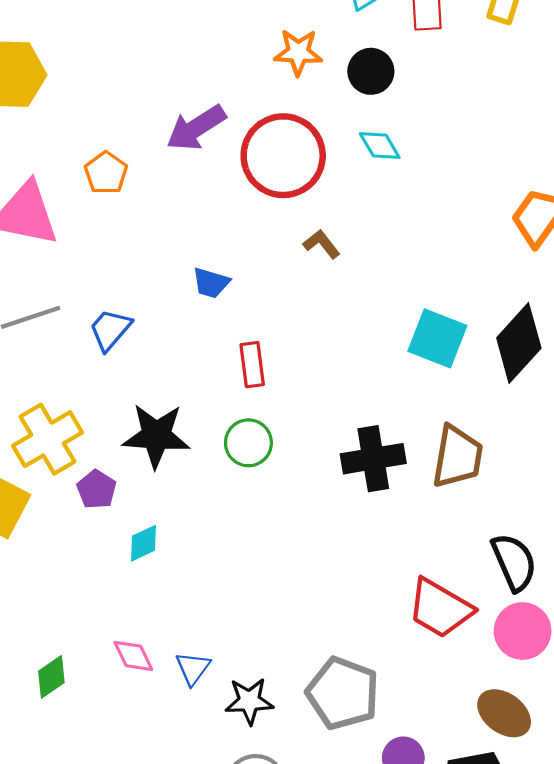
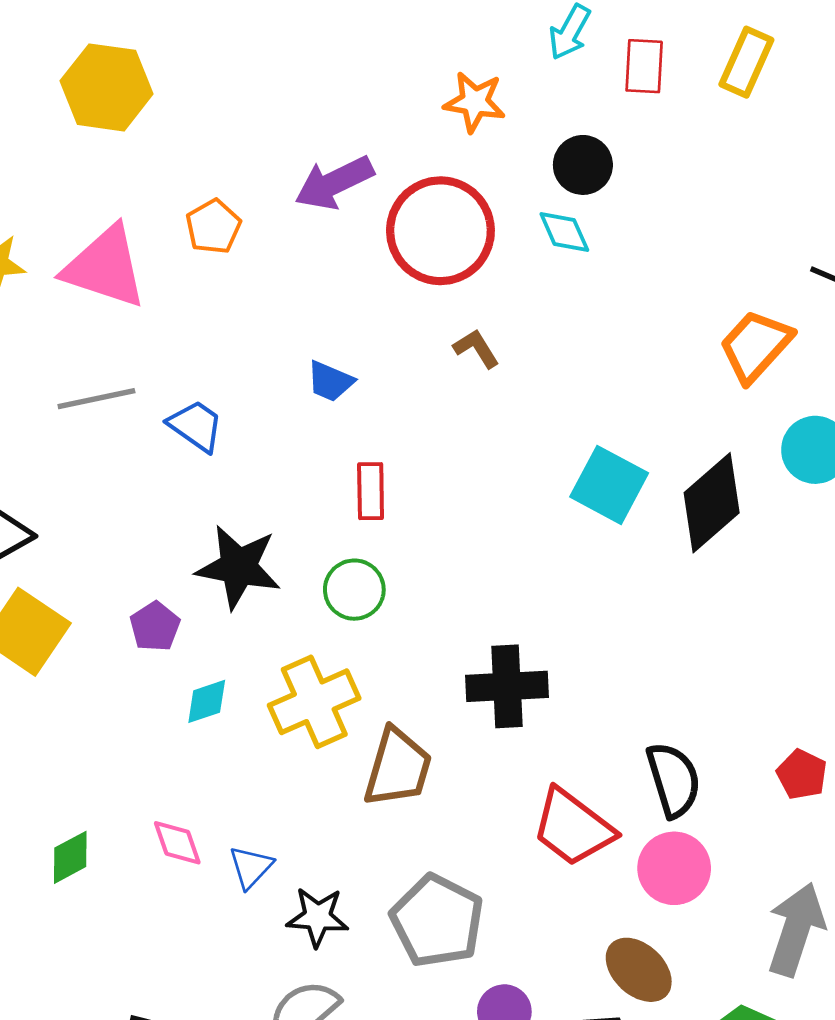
black circle: (371, 71) -> (583, 165), moved
blue trapezoid: (110, 330) -> (196, 426), turned 78
yellow cross: (48, 439) -> (314, 702), moved
brown trapezoid: (457, 457) -> (398, 768), moved
black cross: (373, 459) -> (507, 686), moved

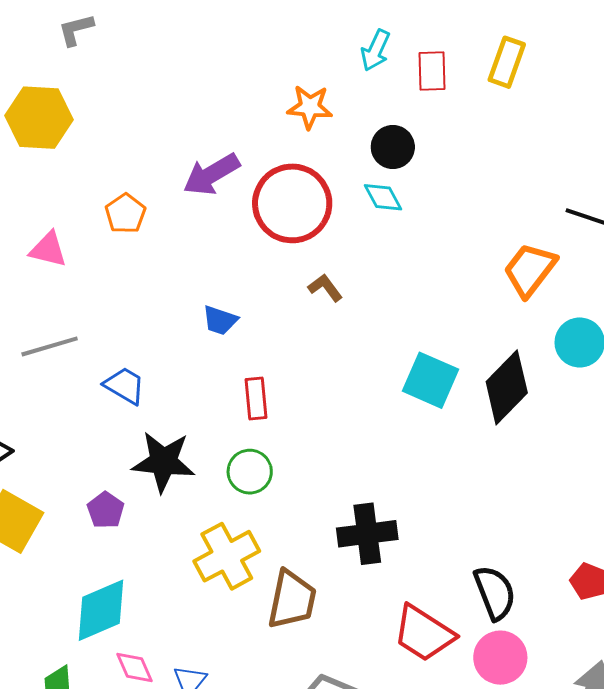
pink triangle: (105, 267) -> (48, 249), size x0.6
blue trapezoid: (196, 426) -> (125, 386), moved
cyan diamond: (207, 701) -> (101, 610), moved, size x1.8

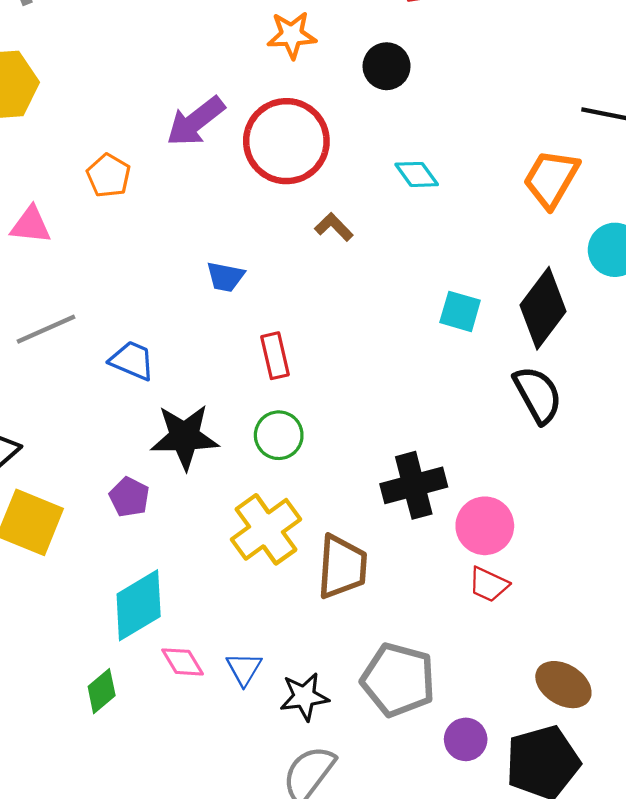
cyan diamond: (383, 197) -> (417, 174), moved
cyan square: (431, 380) -> (460, 311), size x0.7
black semicircle: (495, 593) -> (538, 395), moved
red trapezoid: (424, 633) -> (489, 584), size x0.6
pink circle: (500, 658) -> (485, 526), moved

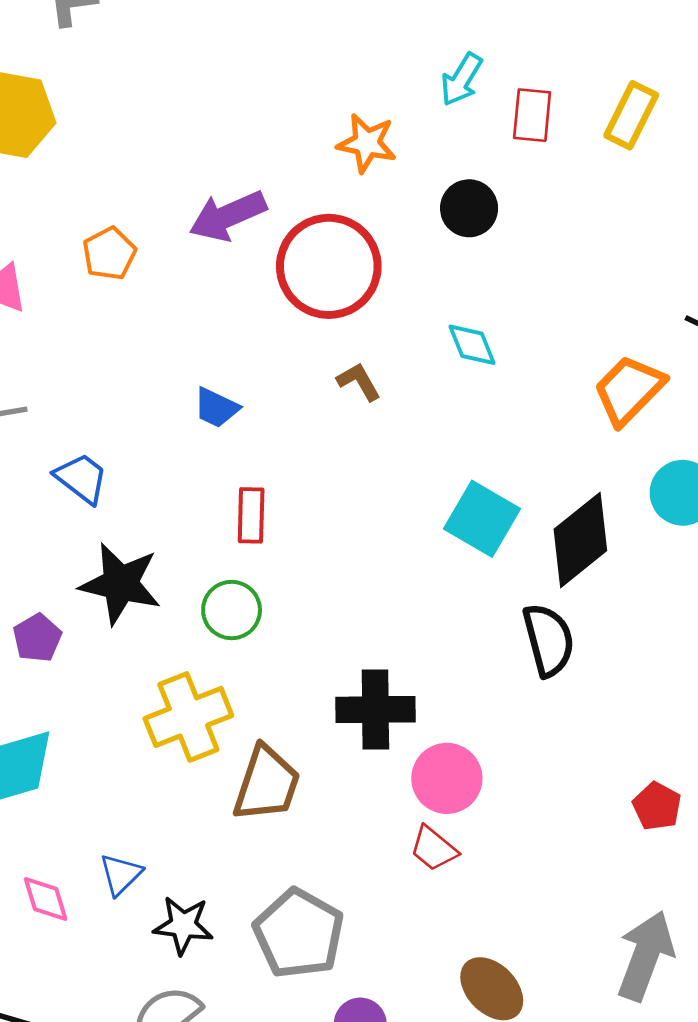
cyan square: (460, 311) -> (482, 519), size x1.4
pink diamond: (183, 662) -> (46, 899), moved

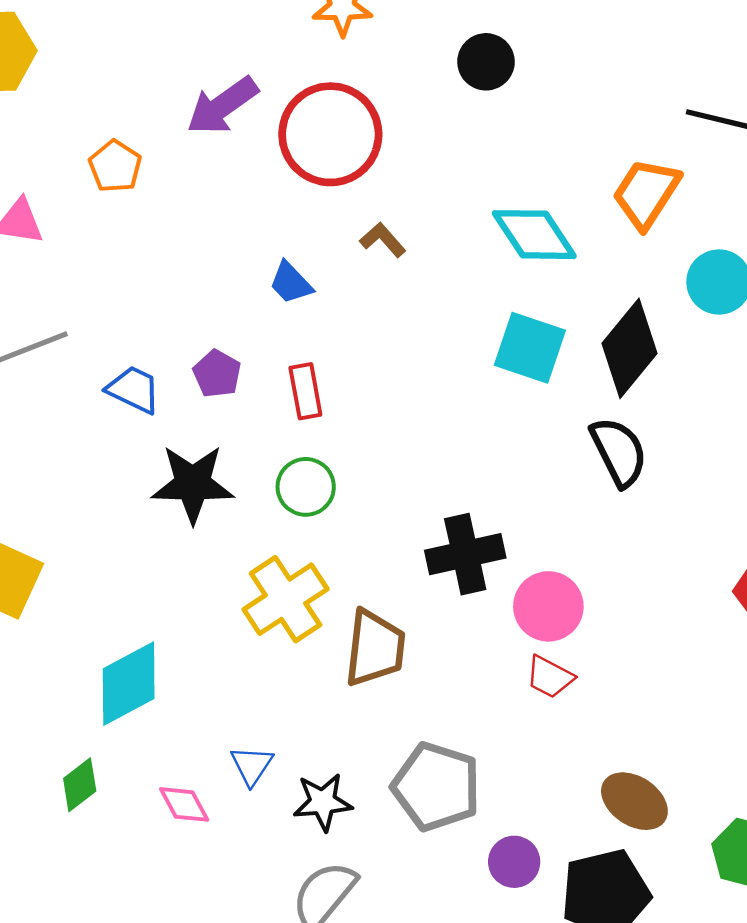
black circle: (469, 208) -> (486, 62), moved
cyan diamond: (472, 345) -> (534, 235), moved, size x1.6
blue trapezoid: (216, 408) -> (291, 283), moved, turned 33
purple pentagon: (37, 638) -> (217, 374), moved

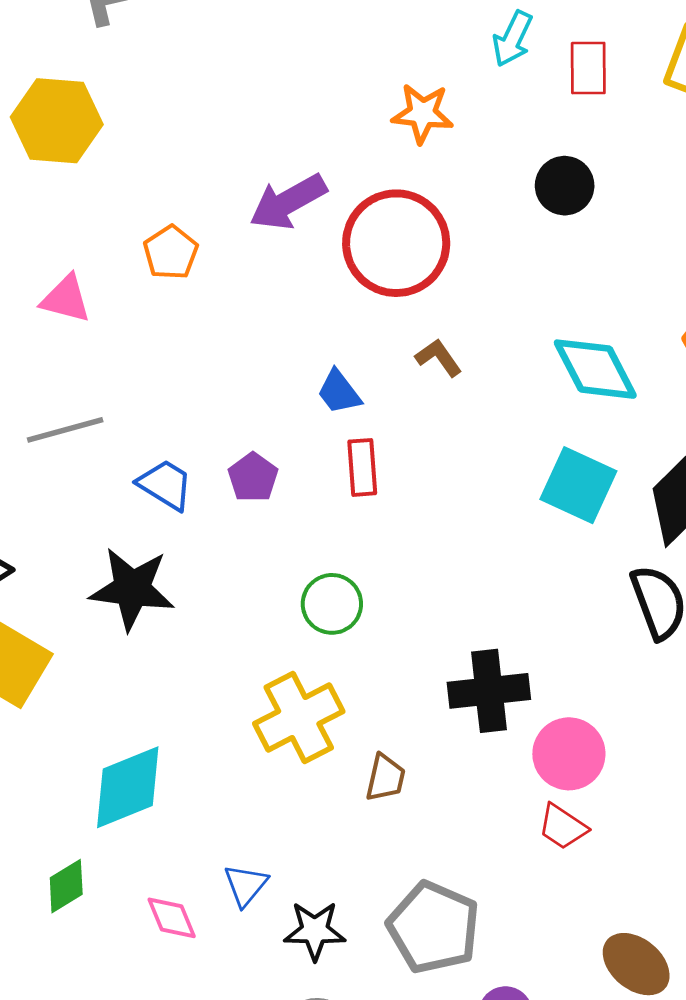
red rectangle: (305, 391) -> (362, 467), moved
black star: (193, 484) -> (132, 589), moved
brown trapezoid: (375, 648) -> (385, 778), size x0.6

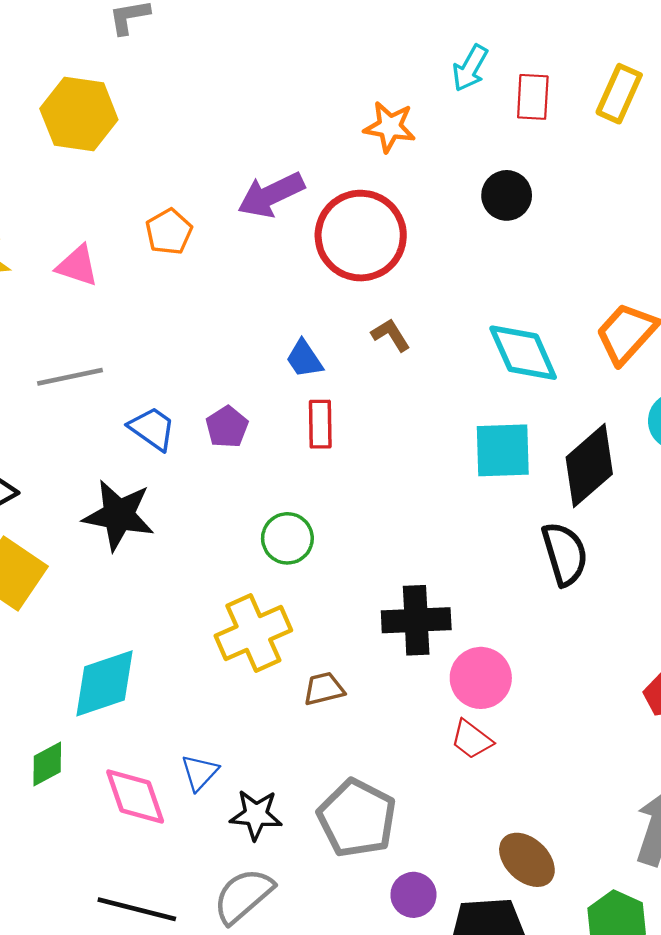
cyan square: (578, 485) -> (503, 450), turned -30
brown trapezoid: (385, 778) -> (324, 689), turned -120
pink diamond: (172, 918) -> (135, 797), size x1.5

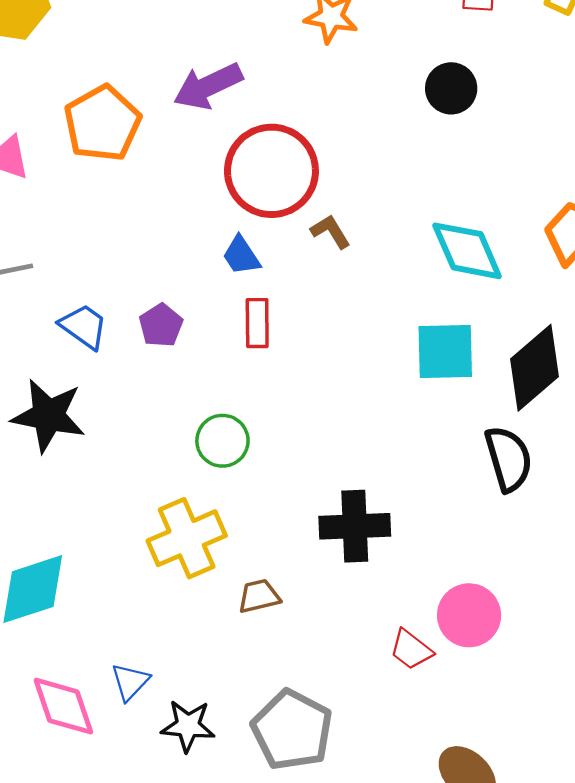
orange pentagon: (169, 232) -> (102, 123), size x1.6
red circle: (361, 236) -> (271, 171), moved
pink circle: (481, 678) -> (469, 615), moved

